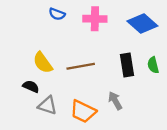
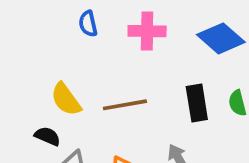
blue semicircle: (57, 14) -> (88, 24), turned 56

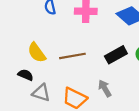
black rectangle: (197, 103) -> (116, 55), turned 70

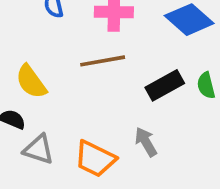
brown line: (72, 56) -> (103, 61), moved

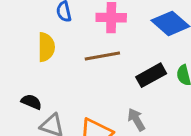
yellow semicircle: (31, 82) -> (46, 47), moved, turned -144

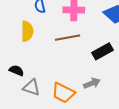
gray arrow: (136, 120) -> (92, 83), turned 98

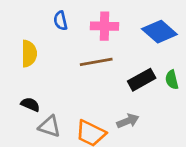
yellow semicircle: (27, 31) -> (29, 54), moved

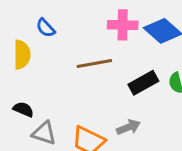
blue semicircle: (61, 21) -> (46, 28), moved, turned -30
pink cross: (104, 26) -> (123, 25), moved

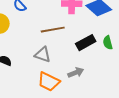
gray triangle: (44, 133) -> (43, 55), moved

